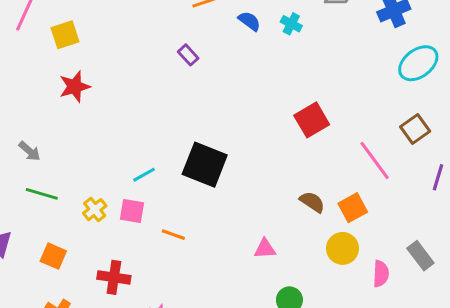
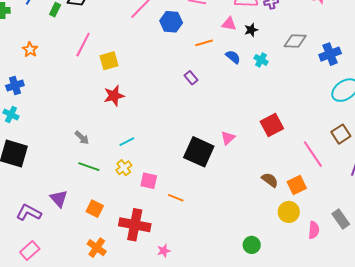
cyan line: (144, 175) -> (127, 142), moved
yellow cross: (95, 210) -> (124, 168), moved
pink triangle: (265, 249) -> (228, 138), moved, turned -42
red cross: (114, 277) -> (135, 225), size x1.4

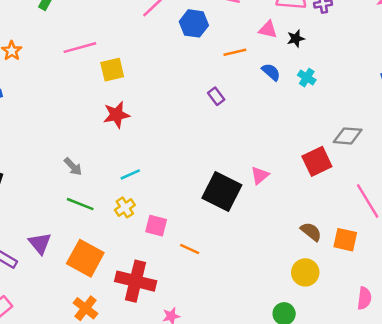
gray diamond: (295, 41) -> (348, 136), moved
pink line: (83, 45) -> (80, 48), turned 45
orange square: (297, 185) -> (345, 240), turned 36
orange square: (95, 209) -> (85, 258), size x1.6
yellow circle: (289, 212) -> (305, 272), moved

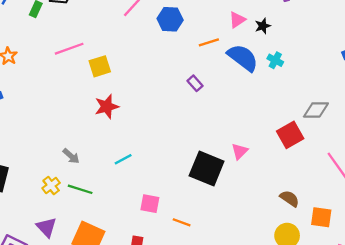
pink triangle: (268, 30) -> (237, 20), turned -42
blue semicircle: (271, 72) -> (243, 58), size x1.8
yellow cross: (125, 207) -> (51, 186), moved
orange square: (345, 240) -> (321, 217), moved

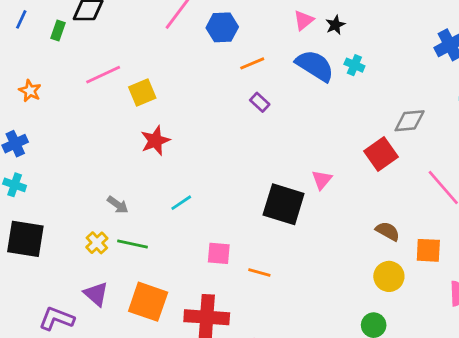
orange line: (209, 42) -> (252, 63), moved

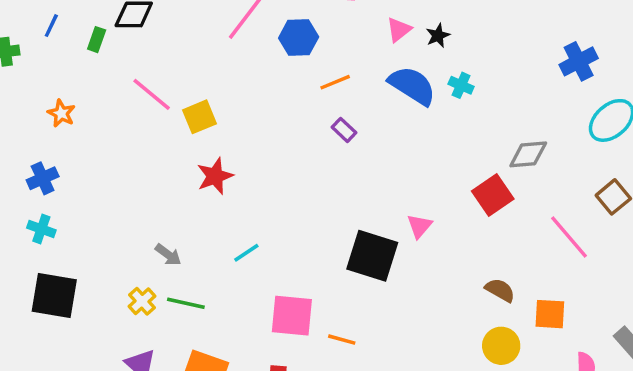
pink line: (103, 75) -> (152, 94), turned 64
pink square: (219, 253) -> (292, 316), size x1.5

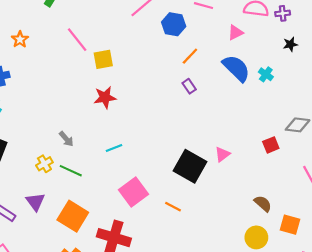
black star: (438, 36) -> (290, 44), moved
orange line: (335, 82) -> (190, 56), turned -36
red square: (493, 195) -> (271, 145), size x0.7
pink square: (292, 316) -> (133, 192), turned 36
orange line: (342, 340) -> (173, 207), moved

